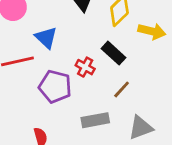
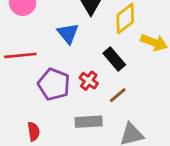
blue triangle: (46, 38) -> (68, 33), moved
red cross: (85, 67) -> (89, 81), moved

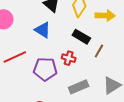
brown line: (118, 95) -> (99, 51), moved

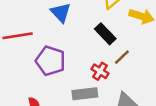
red cross: (69, 58) -> (100, 71), moved

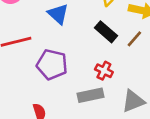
brown line: (122, 57) -> (134, 39), moved

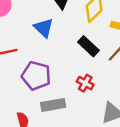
gray rectangle: (90, 95) -> (53, 105), moved

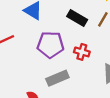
purple pentagon: (36, 76) -> (51, 45), moved

